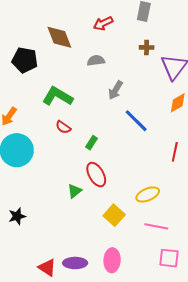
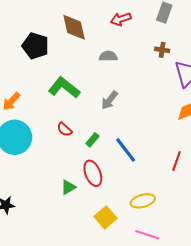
gray arrow: (115, 90) -> (109, 100), moved
blue line: (136, 121) -> (126, 150), moved
red semicircle: (63, 127) -> (64, 129), moved

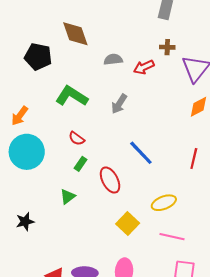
red arrow: (121, 19) -> (144, 67), moved
green rectangle: (92, 140) -> (81, 164), moved
green triangle: (68, 187) -> (68, 197), moved

